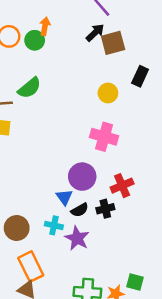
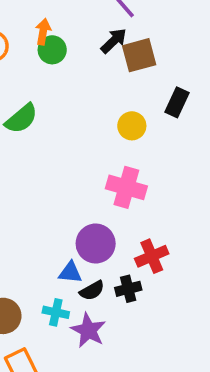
green circle: (35, 40) -> (52, 50), moved
blue triangle: (64, 197) -> (70, 272), turned -48

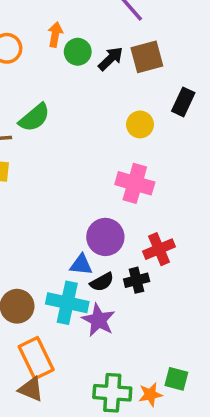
black arrow: (114, 41) -> (111, 59), moved
green circle: (52, 50) -> (78, 52), moved
cyan cross: (56, 312) -> (67, 303), size x1.6

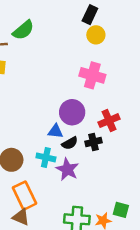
black rectangle: (183, 102) -> (90, 15), moved
cyan cross: (67, 303) -> (46, 157), size x0.7

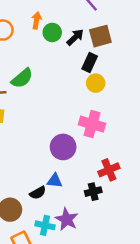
purple circle: (72, 112) -> (63, 147), moved
black semicircle: (70, 143) -> (38, 193), moved
cyan cross: (46, 157) -> (45, 225), moved

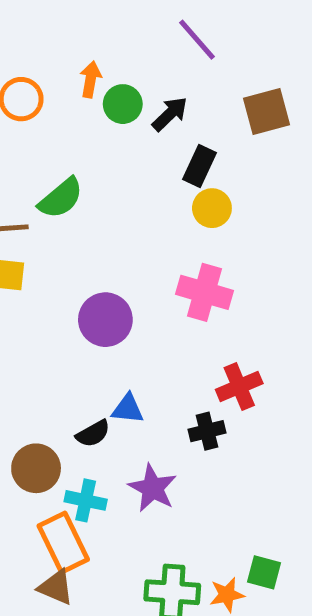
brown square: (100, 36) -> (266, 111), moved
purple circle: (63, 147) -> (105, 320), moved
cyan cross: (45, 225) -> (86, 500), moved

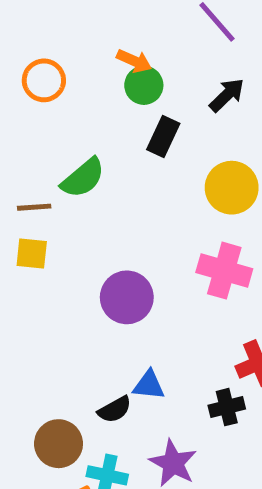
orange arrow: (91, 79) -> (134, 61), moved, turned 104
black arrow: (170, 114) -> (227, 95), moved
black rectangle: (200, 166) -> (163, 136), moved
yellow circle: (212, 208) -> (232, 188), size x1.4

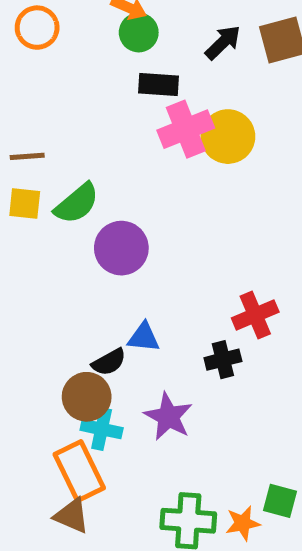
black rectangle: (163, 136) -> (159, 85), turned 69
green semicircle: (83, 178) -> (77, 203), moved
pink cross: (224, 271) -> (186, 129), moved, turned -38
brown circle: (59, 444) -> (87, 397), moved

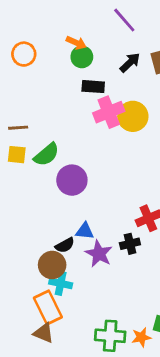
purple star: (168, 417) -> (99, 254), moved

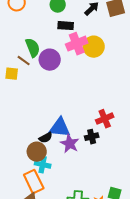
brown line: (18, 128) -> (24, 61), moved, turned 40
green semicircle: (46, 155) -> (33, 48), moved, turned -72
purple circle: (72, 180) -> (50, 60), moved
blue triangle: (85, 231) -> (60, 128), size x1.6

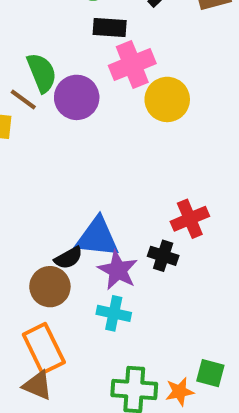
yellow circle: (94, 47) -> (167, 99), moved
black cross: (92, 137) -> (163, 256), turned 32
cyan cross: (43, 165) -> (114, 313), moved

